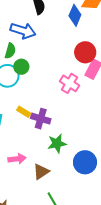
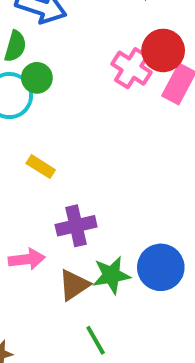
pink cross: (69, 83) -> (132, 68), moved
purple cross: (41, 119) -> (76, 226), moved, turned -30
green star: (57, 143) -> (111, 275), moved

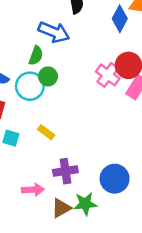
blue circle: (161, 267) -> (115, 179), moved

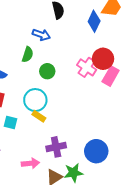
blue arrow: (54, 32) -> (41, 35), size x0.7
green circle: (48, 76) -> (47, 71), moved
cyan circle: (30, 86) -> (35, 100), moved

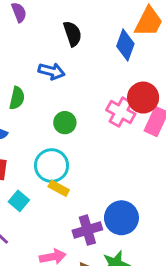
green semicircle: (28, 55) -> (17, 98), moved
cyan square: (10, 122) -> (19, 201), turned 32
blue circle: (96, 151) -> (121, 218), moved

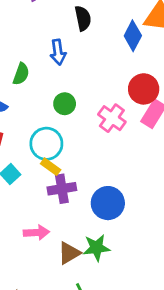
blue arrow: (52, 71) -> (58, 52), turned 60
pink cross: (121, 112) -> (112, 118), moved
purple cross: (87, 230) -> (62, 189), moved

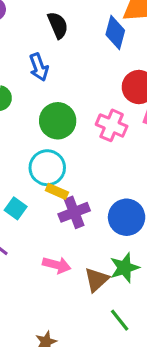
green circle: (65, 104) -> (58, 121), size x1.5
pink arrow: (36, 232) -> (57, 265), turned 30

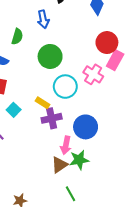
pink cross: (112, 125) -> (93, 74), moved
cyan circle: (47, 168) -> (65, 87), moved
pink arrow: (57, 265) -> (66, 145), moved, turned 78

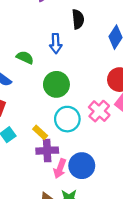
green semicircle: (17, 37) -> (25, 57), turned -91
pink arrow: (66, 145) -> (60, 169), moved

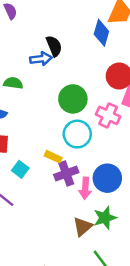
black semicircle: (78, 19) -> (54, 46), moved
blue arrow: (56, 44) -> (41, 59), turned -78
green circle: (56, 84) -> (73, 99), moved

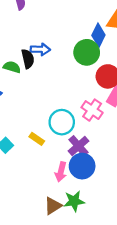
black semicircle: (54, 46) -> (28, 59), moved
green circle: (73, 99) -> (87, 52), moved
purple cross: (66, 173) -> (78, 146), moved, turned -30

